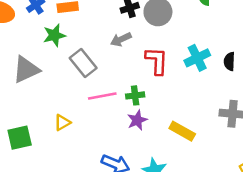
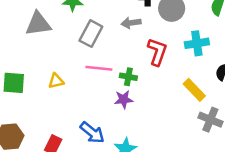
cyan cross: (197, 58) -> (197, 43), moved
gray rectangle: (83, 63) -> (91, 34), turned 50
yellow rectangle: (182, 131) -> (194, 90), moved

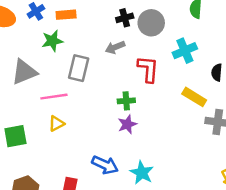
pink line: (99, 68) -> (54, 97), moved

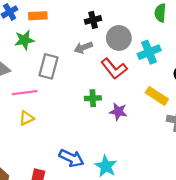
gray circle: (151, 23) -> (119, 38), moved
red L-shape: (148, 69) -> (114, 69), turned 136
purple star: (127, 124) -> (118, 112), moved, turned 30

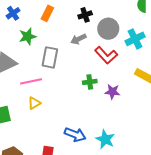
orange rectangle: (38, 16) -> (47, 13), moved, turned -56

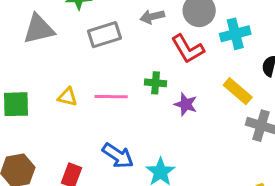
gray rectangle: (50, 57) -> (104, 35), turned 50
pink line: (31, 81) -> (111, 97), moved
yellow triangle: (34, 103) -> (68, 97), turned 32

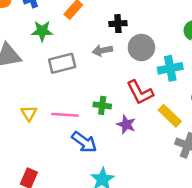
red L-shape: (188, 49) -> (140, 92), moved
yellow triangle: (68, 97) -> (29, 113), turned 42
blue arrow: (118, 156) -> (84, 142), moved

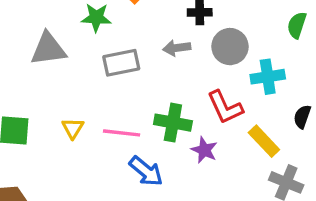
green cross: (102, 105) -> (173, 123), size x1.5

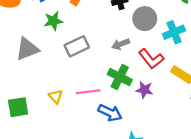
gray arrow: (177, 48) -> (121, 44), moved
green cross: (173, 123) -> (120, 77), turned 30

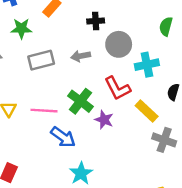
gray arrow: (121, 44) -> (81, 56), moved

